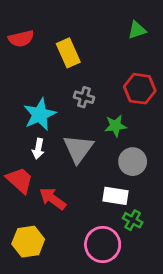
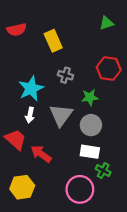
gray circle: (133, 162) -> (91, 125), moved

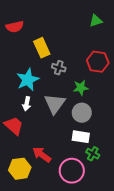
yellow rectangle: (53, 41) -> (42, 48), moved
red arrow: (41, 154) -> (42, 155), moved

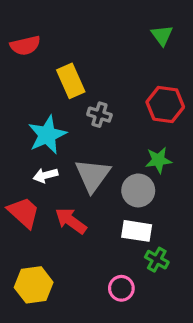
green triangle: (96, 21) -> (162, 35), turned -48
green star: (81, 88) -> (158, 160), moved
white arrow: (27, 104) -> (45, 175), turned 64
red arrow: (42, 155) -> (71, 221), moved
pink circle: (72, 171) -> (121, 288), size x0.6

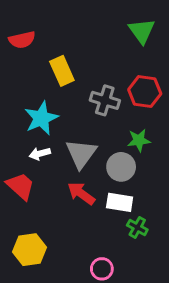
green triangle: (162, 35) -> (142, 31), size x1.4
gray cross: (99, 115) -> (105, 100), moved, size x1.4
red arrow: (71, 221) -> (81, 193), moved
pink circle: (121, 288) -> (102, 269), moved

